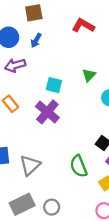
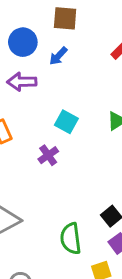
purple cross: (47, 112) -> (48, 155), size x0.6

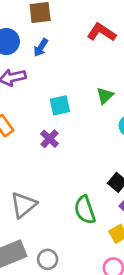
cyan square: (66, 122) -> (60, 105), turned -30

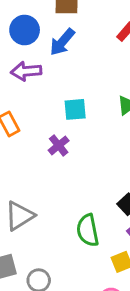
blue arrow: (41, 48) -> (62, 42), size x1.4

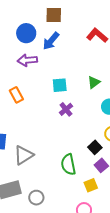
purple cross: (59, 145) -> (66, 109), moved

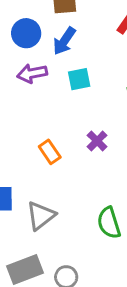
cyan square: (60, 85) -> (79, 79), moved
orange rectangle: (16, 95) -> (50, 152), moved

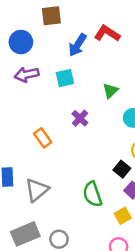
blue arrow: (64, 41) -> (78, 45), moved
purple cross: (97, 141) -> (80, 118), moved

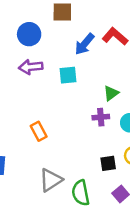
purple cross: (80, 118) -> (101, 117), moved, turned 35
black square: (122, 169) -> (108, 163), moved, turned 35
gray triangle: (37, 190) -> (51, 180), moved

